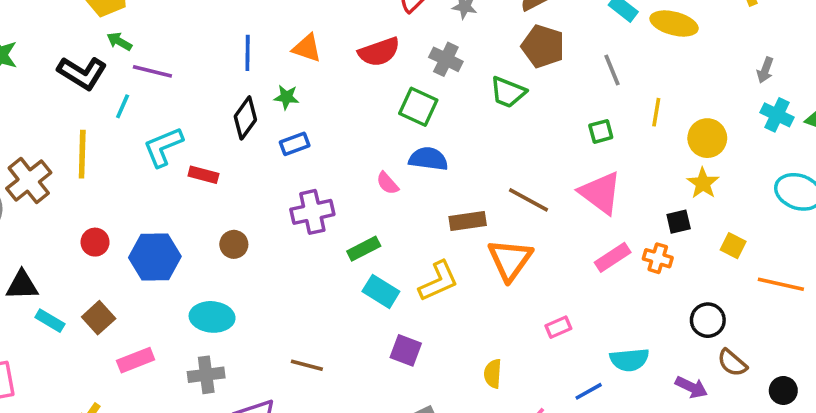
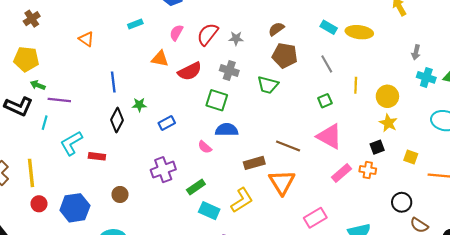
orange triangle: (307, 48) -> (160, 59), moved
blue rectangle: (295, 144) -> (167, 123), moved
yellow line: (82, 154) -> (31, 173), moved
pink rectangle: (558, 327) -> (315, 218), size x1.5

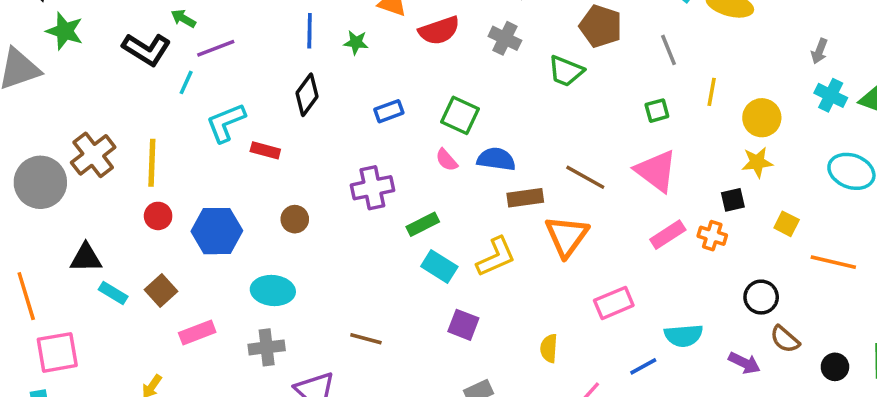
purple line: (59, 100) -> (216, 48), turned -35
green square: (217, 100) -> (460, 115), moved
green star: (139, 105) -> (356, 42), moved
yellow star: (388, 123) -> (757, 162), turned 30
blue semicircle: (227, 130) -> (496, 159), moved

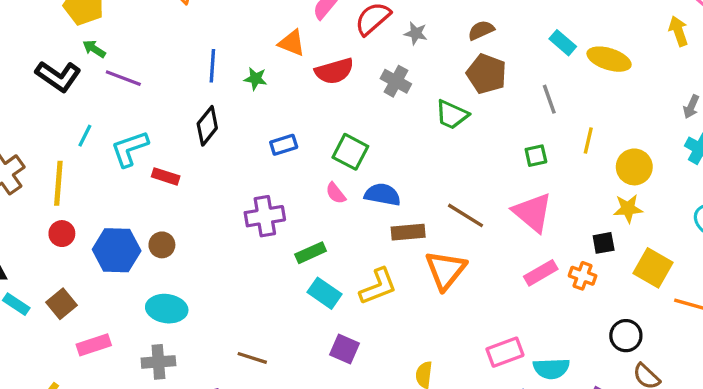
purple line: (216, 48) -> (123, 78), turned 39
cyan line: (186, 82) -> (85, 136), moved
brown circle: (295, 219) -> (162, 245), moved
yellow square: (787, 224) -> (653, 268), size x1.6
pink rectangle: (614, 303) -> (505, 352), moved

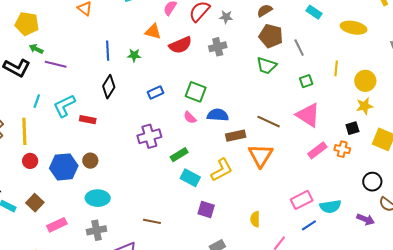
yellow ellipse: (609, 59) -> (354, 28), moved
gray cross: (396, 81) -> (218, 47), turned -36
gray line: (549, 99) -> (299, 48), moved
green trapezoid: (452, 115) -> (267, 66), moved

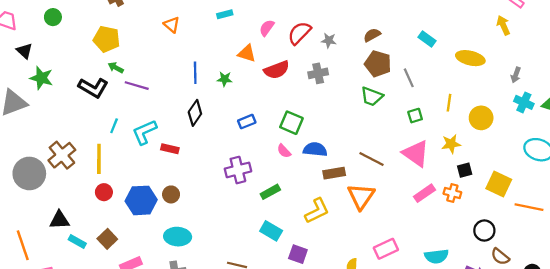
yellow star: (365, 106) -> (451, 144), moved
cyan rectangle: (190, 178) -> (271, 231), moved
pink rectangle: (302, 200) -> (386, 249), moved

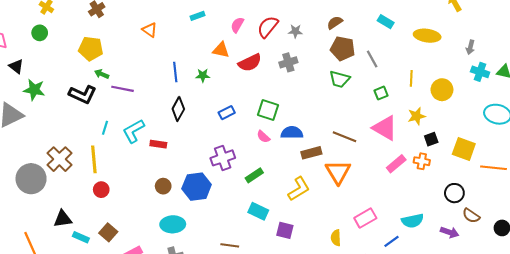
blue hexagon: (141, 200) -> (197, 187), moved

